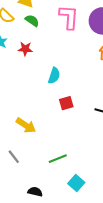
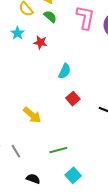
red square: (66, 103) -> (73, 99), turned -32
gray line: (14, 157) -> (16, 151), moved

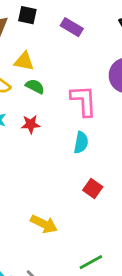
pink L-shape: (85, 18) -> (84, 101), moved
cyan semicircle: (65, 71) -> (81, 143), moved

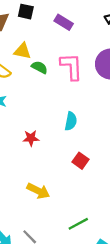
green semicircle: (35, 86) -> (39, 67), moved
pink L-shape: (84, 101) -> (71, 67), moved
red star: (31, 124) -> (31, 138), moved

